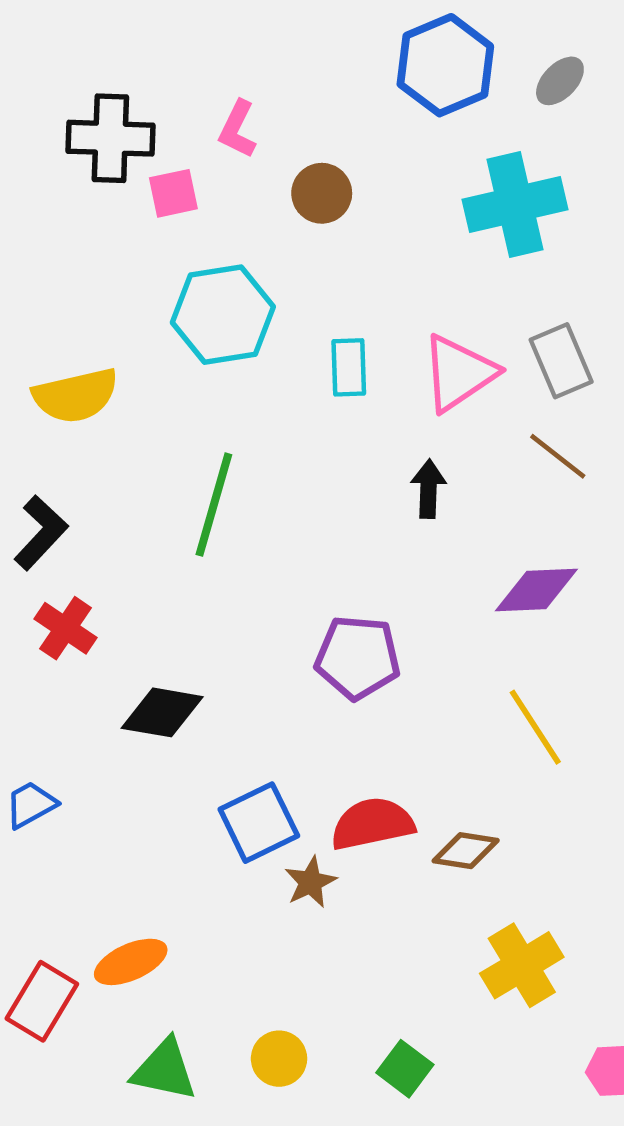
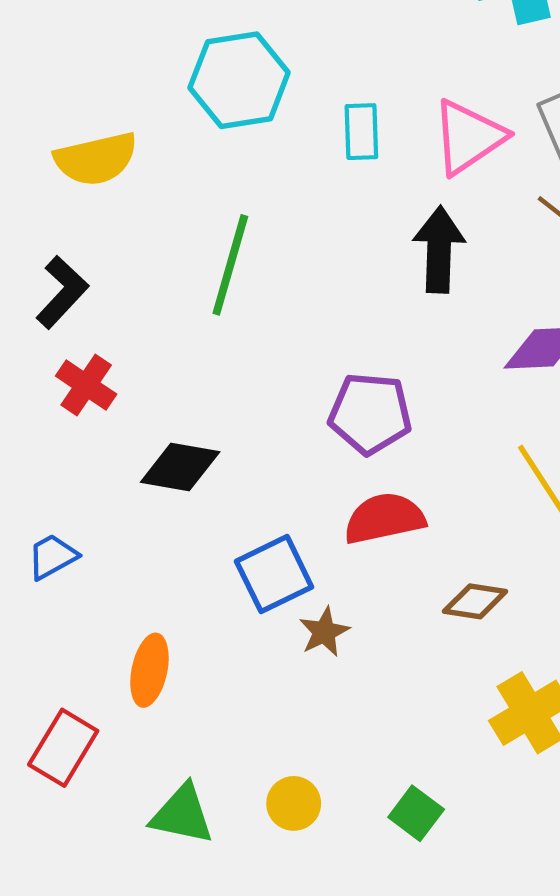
black arrow: (428, 489) -> (439, 250), size x1.5
red semicircle: (372, 824) -> (384, 518), moved
orange ellipse: (131, 962) -> (149, 670), moved, turned -54

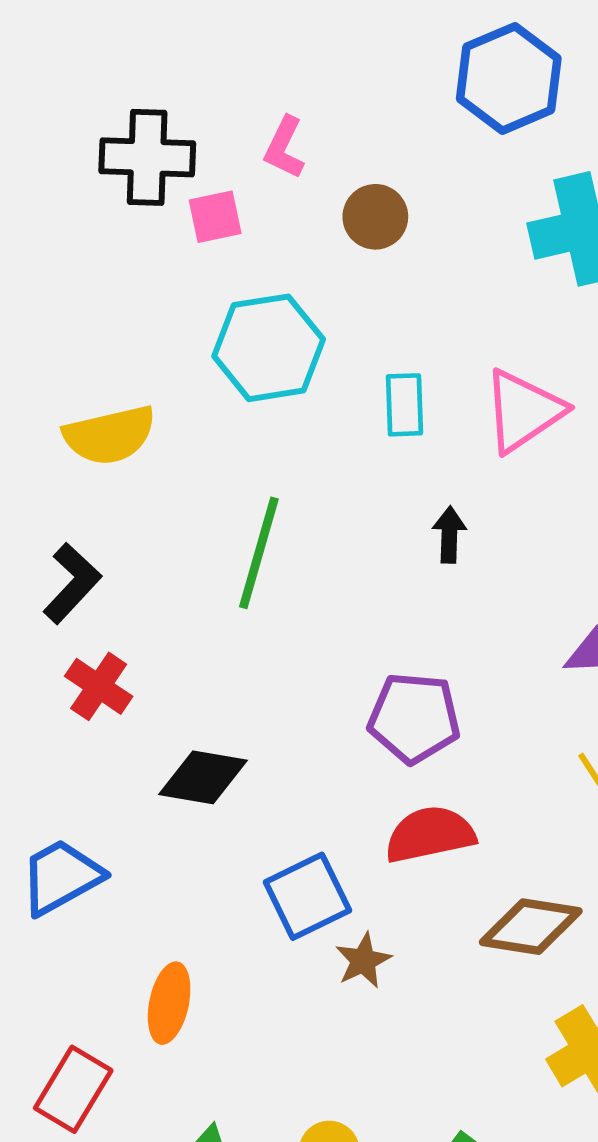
black arrow: (439, 250) -> (449, 535), moved, size x0.6
blue trapezoid: (52, 557) -> (61, 877), size x1.5
brown diamond: (475, 601) -> (531, 927), size x1.4

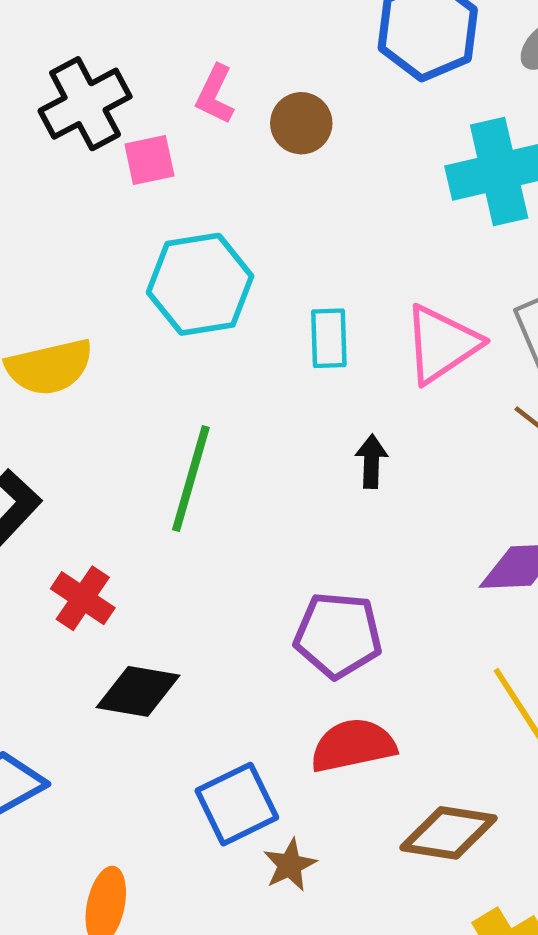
black cross: (147, 157) -> (85, 104), turned -30
brown circle: (375, 217) -> (301, 123), moved
red cross: (99, 686) -> (83, 598), moved

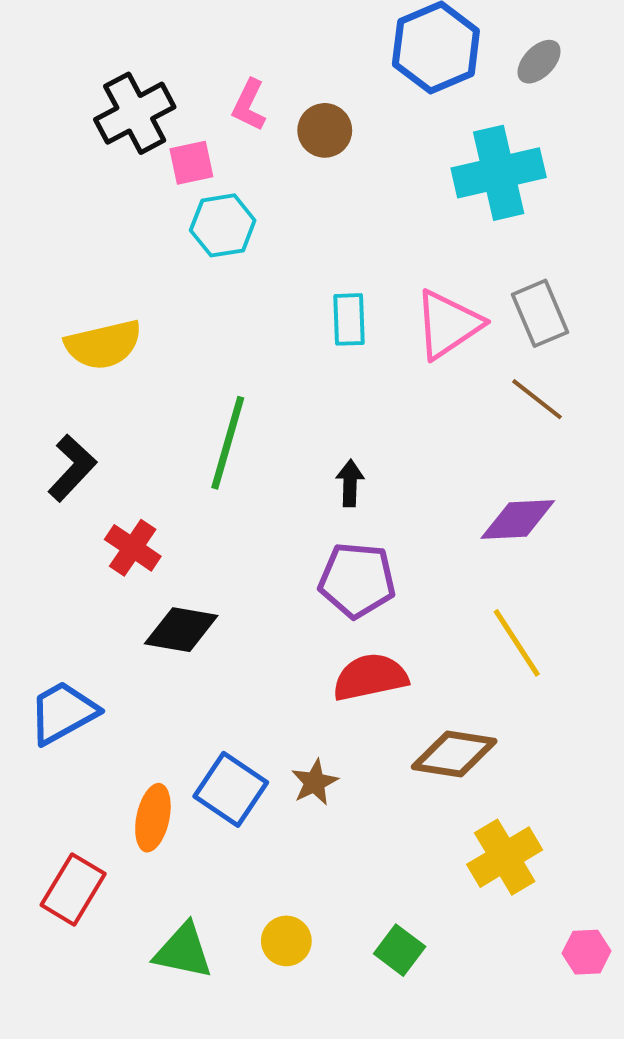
cyan hexagon: (200, 284) -> (223, 225), moved, size x0.7
black arrow: (371, 461) -> (350, 483), moved
blue square: (237, 804) -> (231, 789), moved, turned -30

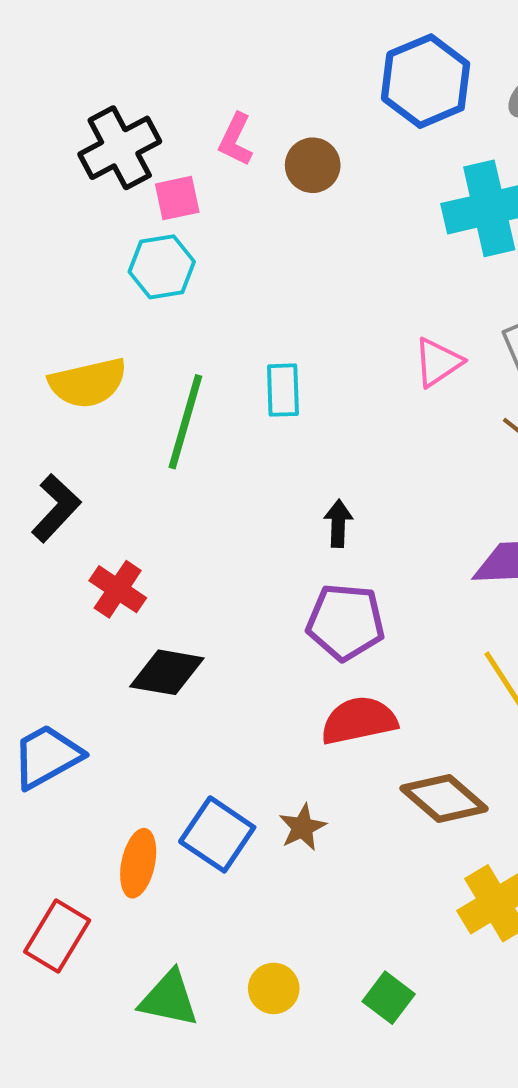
cyan hexagon: (223, 225) -> (162, 267), moved
cyan rectangle: (349, 319) -> (283, 390), moved
pink triangle: (448, 324) -> (438, 362), size x0.7
green line: (228, 443) -> (185, 422), moved
brown diamond: (454, 754) -> (444, 799), turned 32

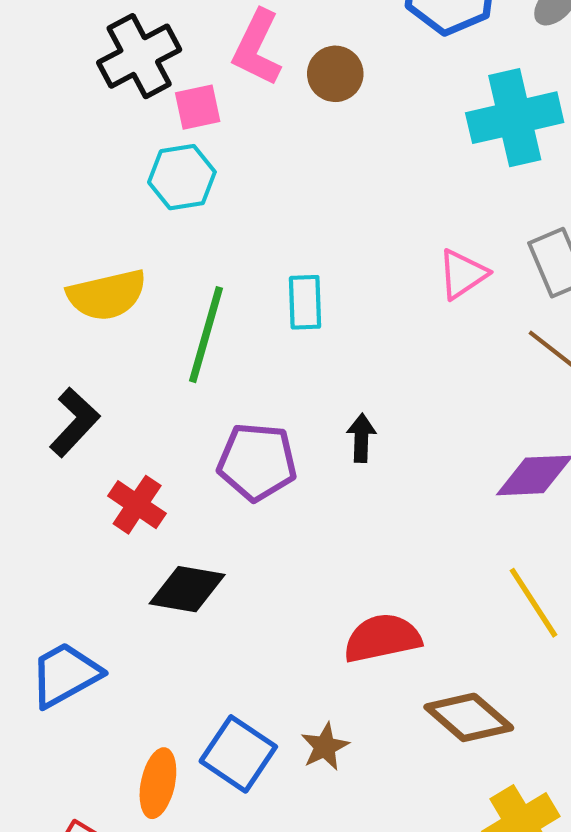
pink L-shape: (236, 140) -> (257, 48), size x1.4
purple pentagon: (346, 622) -> (257, 462), moved

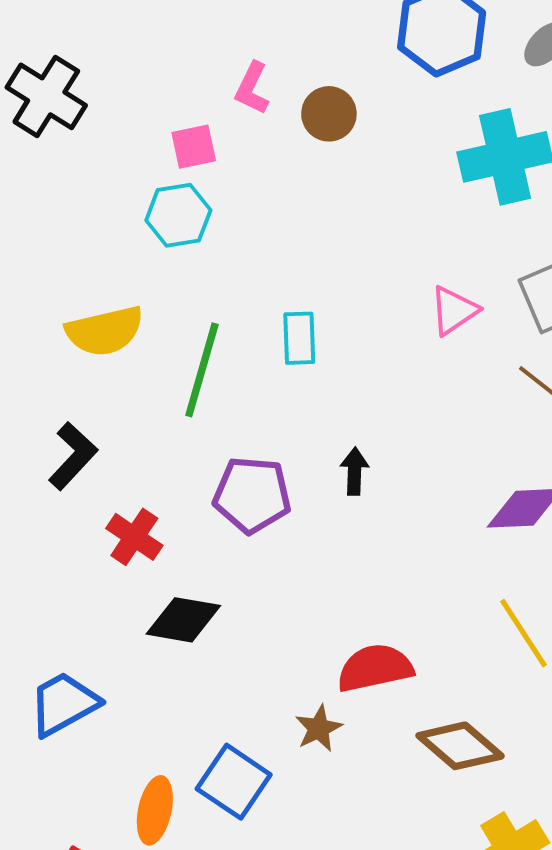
pink L-shape: (257, 48) -> (252, 88), size x0.7
black cross: (139, 56) -> (46, 96), moved, turned -30
brown star: (325, 747) -> (319, 728), moved

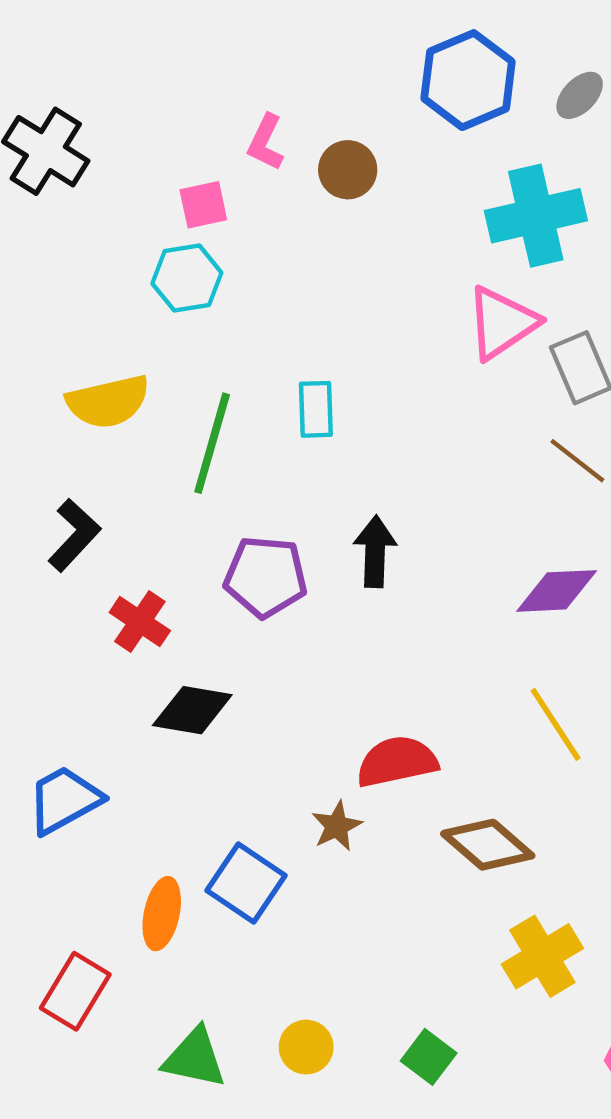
pink triangle: (454, 311) -> (502, 323), moved, size x1.4
black arrow: (355, 471) -> (375, 552), size x1.4

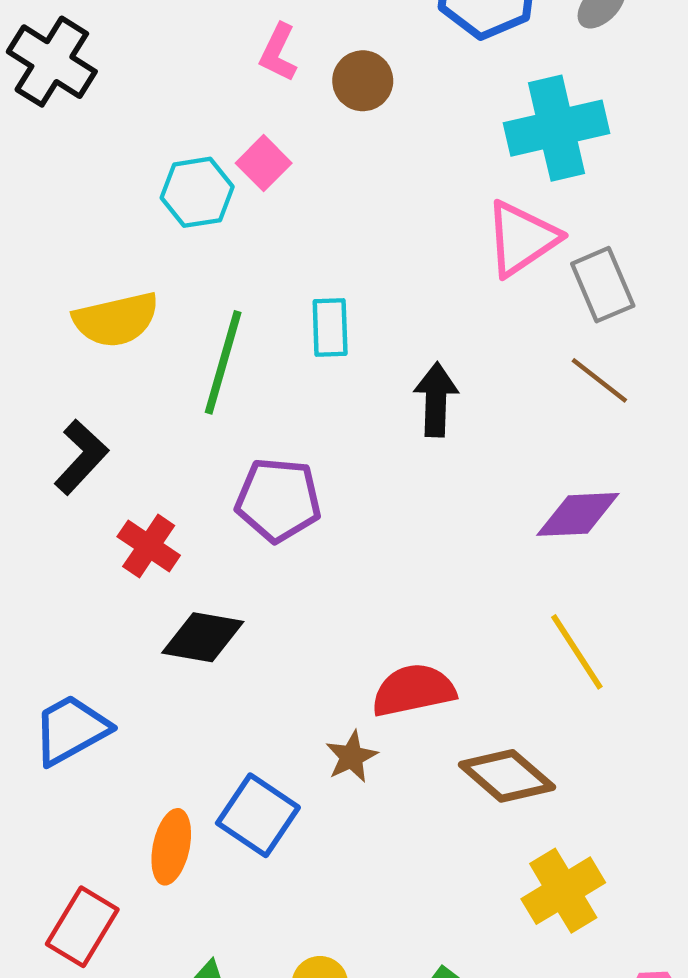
pink square: (203, 205) -> (264, 163), moved, turned -33
black arrow: (375, 552) -> (436, 400), moved

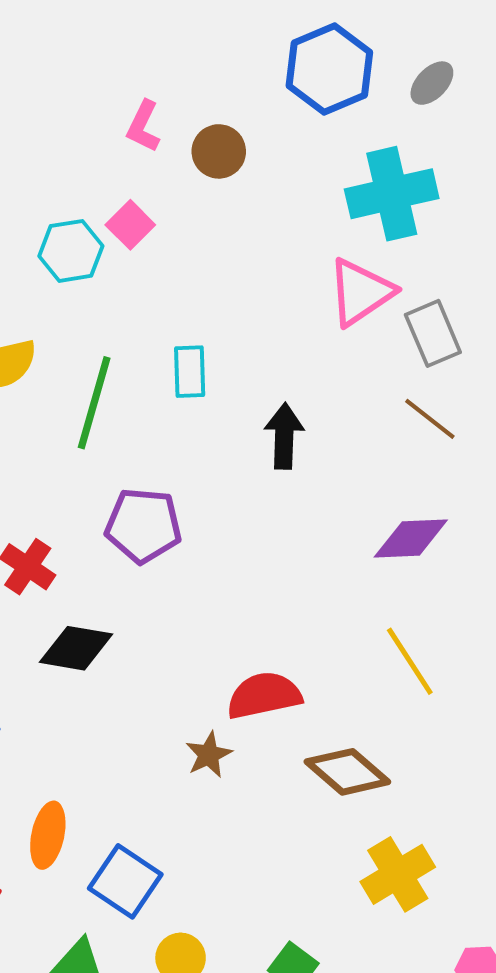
blue square: (258, 815) -> (125, 881), moved

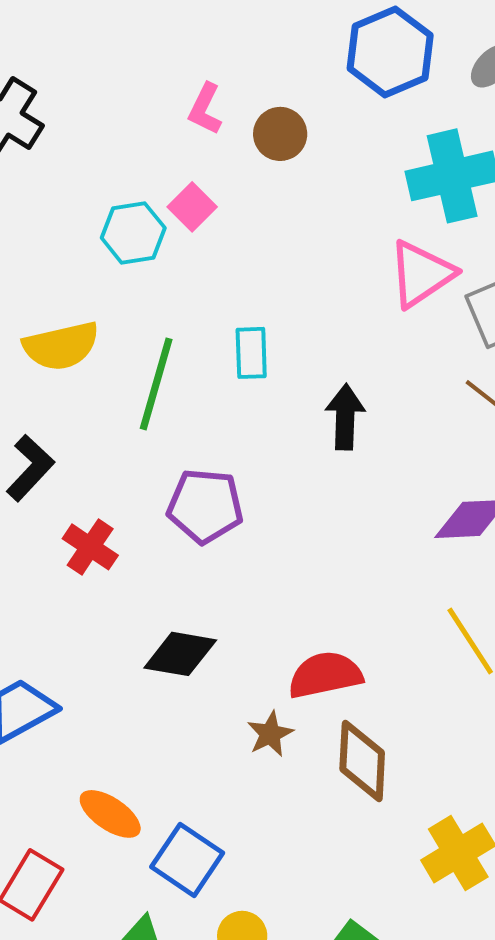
black diamond: (76, 648) -> (180, 654), moved
brown diamond: (347, 772) -> (362, 761), moved, turned 52
orange ellipse: (48, 835) -> (110, 814), turned -68

